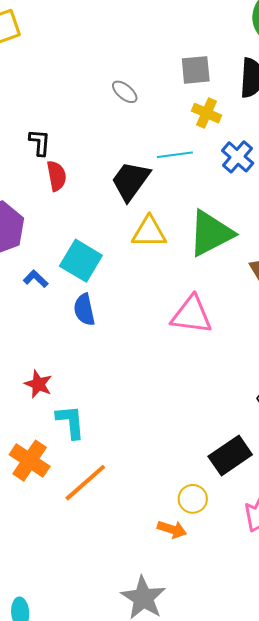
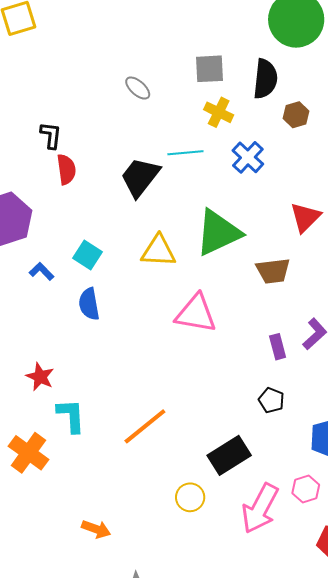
yellow triangle: (149, 232) -> (158, 251), moved
cyan square: (81, 261) -> (88, 255), size x0.7
orange line: (85, 483) -> (145, 426), moved
orange arrow: (172, 529) -> (96, 529), moved

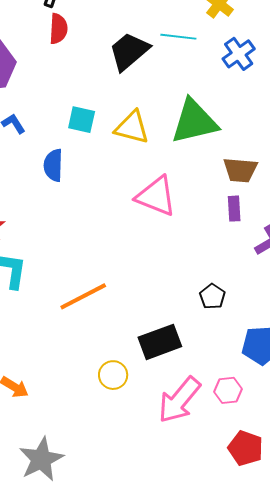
cyan square: (88, 255) -> (82, 120), moved, turned -32
purple rectangle: (278, 347) -> (234, 209), moved

